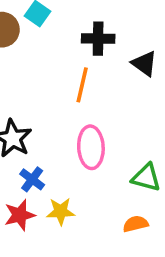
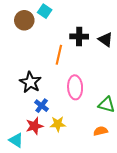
black cross: (98, 39) -> (79, 37), moved
orange line: (82, 85) -> (59, 55), moved

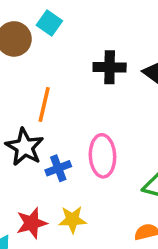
orange line: (59, 55) -> (44, 104), moved
blue cross: (42, 106) -> (58, 168), moved, turned 32

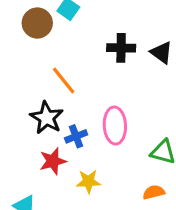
orange line: (44, 104) -> (64, 80), turned -52
red star: (32, 223) -> (53, 161), moved

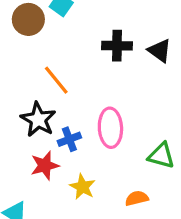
yellow star: (88, 181) -> (83, 187), turned 30
orange semicircle: (154, 192) -> (137, 198), moved

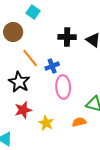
brown circle: (28, 19) -> (13, 32), moved
blue cross: (69, 139) -> (52, 66), moved
orange semicircle: (137, 198) -> (79, 122), moved

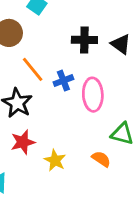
pink ellipse: (63, 87) -> (93, 95), moved
orange semicircle: (79, 122) -> (101, 159), turned 48

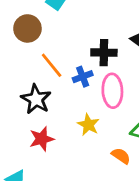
black cross: (84, 40) -> (104, 53), moved
yellow star: (55, 160) -> (88, 125), moved

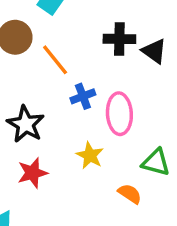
black cross: (104, 53) -> (119, 39), moved
orange line: (52, 65) -> (55, 60), moved

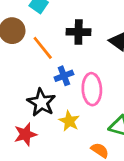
black cross: (119, 39) -> (79, 32), moved
black star: (26, 124) -> (41, 102), moved

